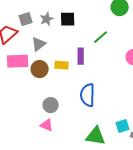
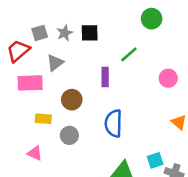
yellow rectangle: (62, 65) -> (43, 119), moved
brown circle: (40, 69) -> (72, 100), moved
pink triangle: (47, 125) -> (35, 153), moved

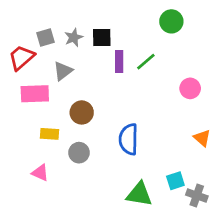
purple rectangle: (105, 77) -> (119, 62), moved

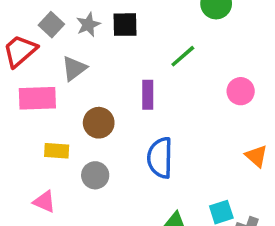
gray square: (46, 37) -> (51, 25), turned -30
purple rectangle: (119, 62) -> (148, 95), moved

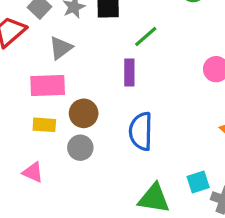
green line: (183, 56) -> (146, 36), moved
pink rectangle: (37, 98) -> (48, 86), moved
brown circle: (99, 123) -> (84, 113), moved

